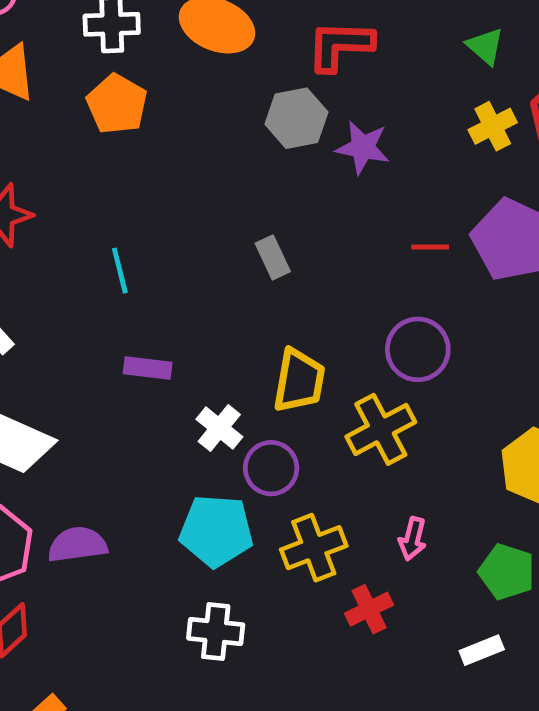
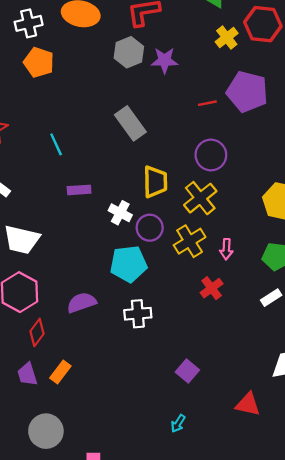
gray rectangle: (273, 257) -> (130, 123), size x1.6
purple semicircle: (77, 545) -> (82, 303), moved
yellow cross: (314, 548) -> (190, 241), moved

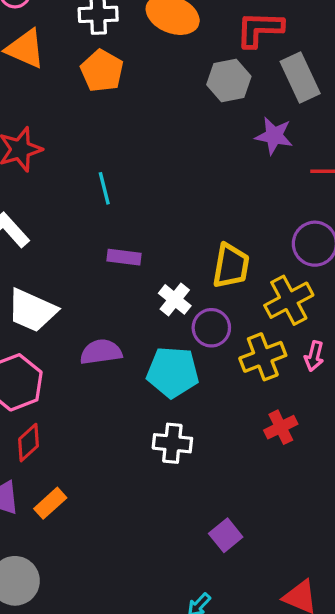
purple star: (164, 60) -> (274, 136), moved
gray rectangle: (130, 123) -> (300, 78), moved
pink arrow: (226, 249) -> (314, 356), moved
purple semicircle: (82, 303) -> (101, 352), moved

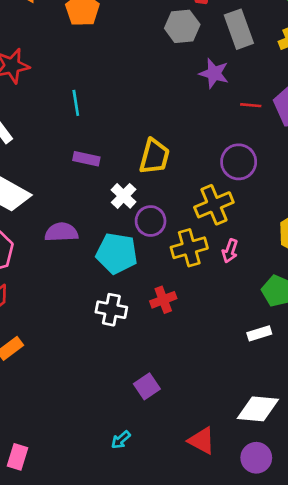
yellow trapezoid: (231, 266) -> (154, 156), moved
red cross: (281, 427) -> (163, 300), moved

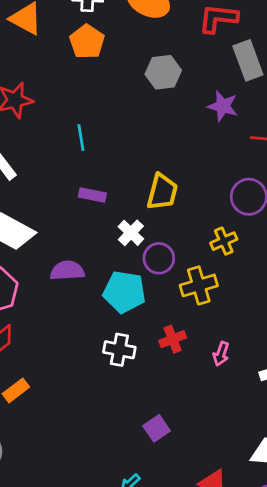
gray hexagon: (182, 26) -> (163, 72), moved
yellow cross: (214, 205) -> (224, 241), size x0.7
pink arrow: (230, 251) -> (221, 354), moved

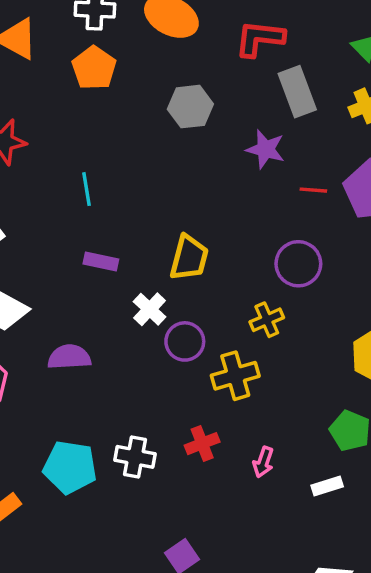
cyan pentagon: (124, 292) -> (70, 467), moved

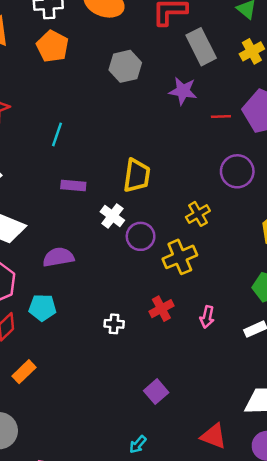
cyan line: (86, 189) -> (57, 134), turned 35
purple circle: (298, 264) -> (237, 171), moved
white cross: (135, 457) -> (114, 324), size x0.7
cyan pentagon: (70, 467) -> (42, 308), moved, size x0.7

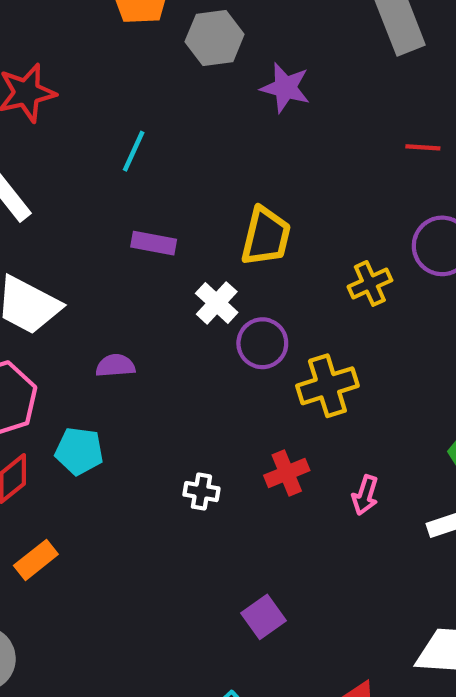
gray hexagon: (125, 66) -> (215, 38), moved
purple star: (183, 91) -> (285, 88), moved
yellow cross: (198, 214) -> (370, 283), moved
purple semicircle: (58, 257) -> (115, 366), size x0.7

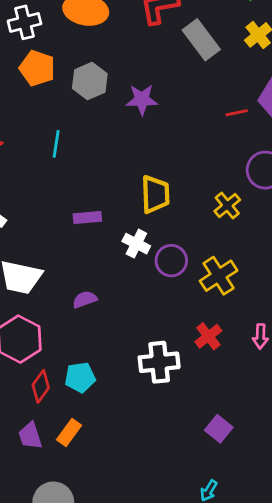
cyan line: (134, 151) -> (56, 144), moved
cyan pentagon: (79, 451) -> (80, 377), moved
white cross: (201, 492) -> (159, 362), size x1.8

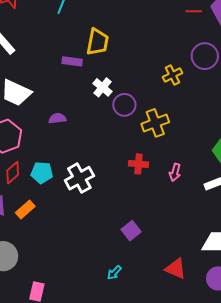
yellow trapezoid: (155, 194) -> (98, 42), moved
red cross: (208, 336) -> (139, 164), turned 30
white cross: (159, 362) -> (79, 178), moved, turned -36

